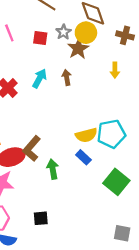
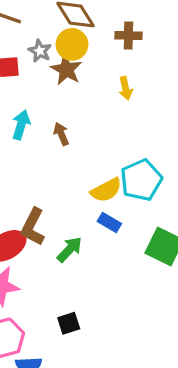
brown arrow: (67, 77) -> (61, 134), moved
green arrow: (53, 169) -> (70, 249), turned 66

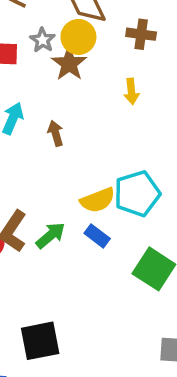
green arrow: (70, 249) -> (51, 235), moved
black square: (69, 323) -> (40, 341), size x1.6

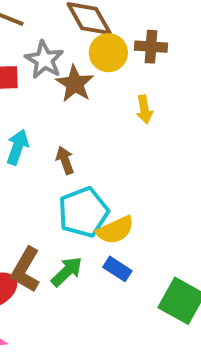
yellow circle: (78, 37) -> (108, 53), moved
gray star: (43, 40) -> (44, 60), size x1.4
cyan pentagon: (137, 194) -> (83, 212), moved

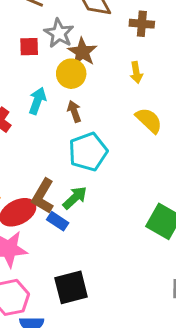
yellow circle: (108, 53) -> (71, 74), moved
yellow semicircle: (115, 230) -> (149, 120), moved, turned -112
blue rectangle: (117, 269) -> (58, 221), moved

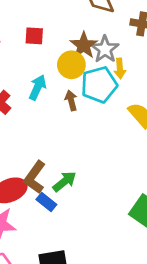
gray star: (59, 33) -> (105, 49), moved
yellow arrow: (136, 72) -> (120, 68), moved
cyan pentagon: (88, 152) -> (99, 85), moved

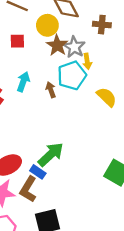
yellow circle: (71, 65) -> (47, 25), moved
brown L-shape: (35, 177) -> (28, 189), moved
green arrow: (64, 182) -> (51, 154), size x1.4

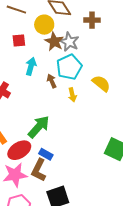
yellow arrow: (87, 61) -> (72, 95), moved
cyan arrow: (23, 82) -> (31, 66), moved
green arrow: (51, 154) -> (39, 127), moved

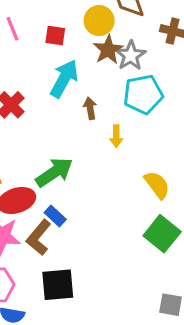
cyan arrow: (31, 66) -> (64, 79), size x1.4
cyan pentagon: (69, 67) -> (143, 94), moved
yellow semicircle: (101, 83) -> (157, 185), moved

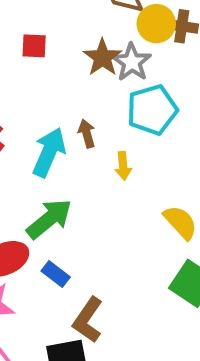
yellow circle: (99, 21) -> (156, 24), moved
cyan arrow: (64, 79) -> (49, 152), moved
brown L-shape: (39, 237) -> (88, 320), moved

